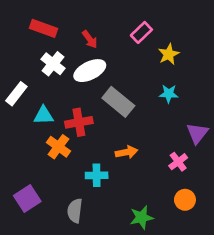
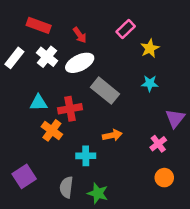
white rectangle: (16, 94) -> (14, 58), moved
green star: (141, 217) -> (98, 193), moved, turned 30

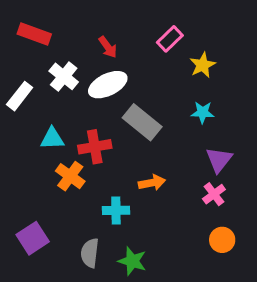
red rectangle: (39, 25) -> (34, 34), moved
white rectangle: (14, 58) -> (20, 96), moved
purple triangle: (175, 118) -> (219, 160), moved

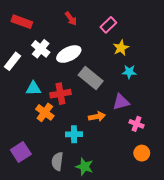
red arrow: (108, 47) -> (71, 19), moved
yellow star: (203, 65) -> (121, 48), moved
purple triangle: (219, 160) -> (121, 102), moved, turned 36
pink cross: (214, 194) -> (137, 124), turned -32

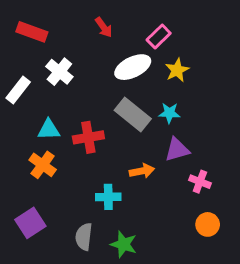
white ellipse: (69, 54) -> (133, 67), moved
cyan star: (129, 72) -> (169, 113), moved
orange cross: (45, 112) -> (43, 165), moved

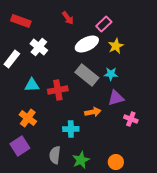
orange cross: (43, 165) -> (28, 118), moved
orange circle: (208, 224) -> (116, 162), moved
green star: (124, 244) -> (81, 160), turned 30

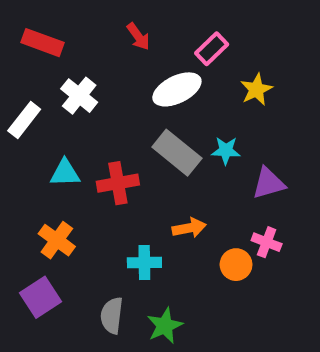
yellow star: (116, 46) -> (256, 89), moved
purple triangle: (116, 98) -> (269, 183), moved
orange circle: (116, 162) -> (236, 265), moved

